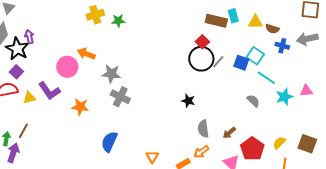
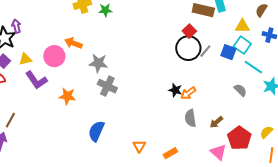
yellow triangle: (255, 22) -> (242, 26), moved
brown semicircle: (272, 29) -> (261, 10), moved, turned 104
yellow triangle: (29, 98) -> (25, 59), moved
orange arrow: (201, 152) -> (188, 93), moved

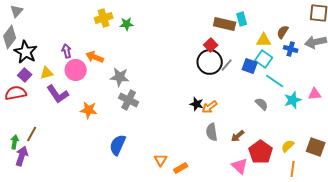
brown semicircle: (261, 10) -> (283, 32), moved
purple arrow: (16, 26) -> (67, 51), moved
orange rectangle: (170, 153) -> (181, 168), moved

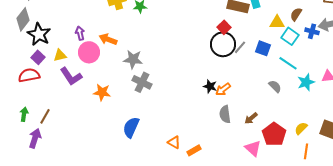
blue cross: (291, 49) -> (312, 31), moved
cyan square: (264, 59) -> (290, 36), moved
green arrow: (15, 142) -> (24, 114), moved
orange triangle: (161, 160) -> (174, 142), turned -32

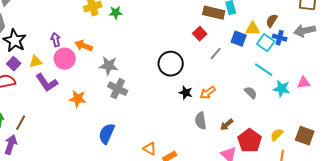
blue cross: (312, 31) -> (280, 38), moved
black circle: (223, 44) -> (171, 64), moved
blue square: (263, 48) -> (239, 39), moved
cyan star: (306, 82) -> (282, 89), turned 30
orange arrow: (223, 89) -> (208, 93), moved

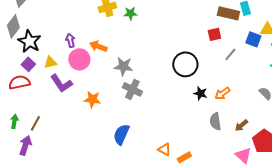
red square: (200, 34) -> (214, 34), turned 32

